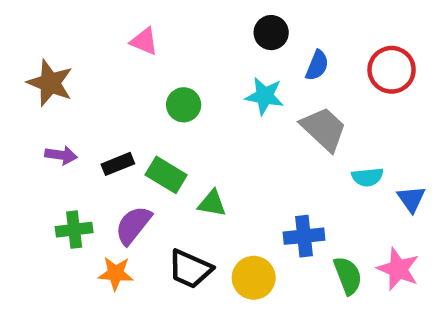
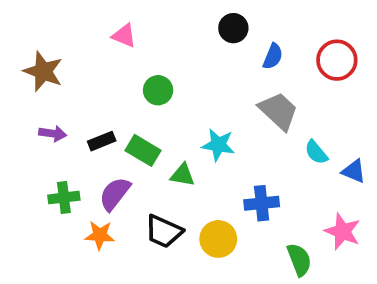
cyan star: (265, 96) -> (218, 145), moved
cyan semicircle: (367, 177) -> (316, 152), turned 56
blue triangle: (411, 199) -> (354, 171), turned -32
green semicircle: (348, 276) -> (299, 260), moved

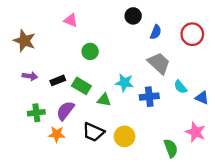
blue cross: (262, 203) -> (149, 97), moved

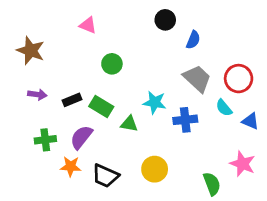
red circle: (192, 34) -> (239, 79), moved
black trapezoid: (93, 132) -> (105, 176), moved

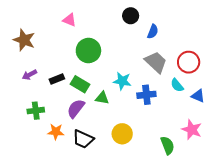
green circle: (112, 64) -> (88, 51), size x1.5
purple arrow: (37, 95) -> (29, 75), turned 144
purple semicircle: (81, 137) -> (76, 108), moved

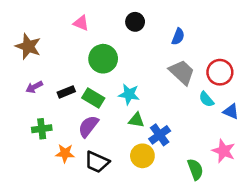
black circle: (131, 16) -> (135, 22), moved
cyan star: (122, 81) -> (129, 94), moved
blue cross: (146, 95) -> (160, 135), moved, turned -30
green triangle: (102, 98) -> (136, 120), moved

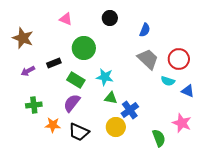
black rectangle: (66, 92) -> (54, 63), moved
cyan semicircle: (206, 99) -> (168, 81), turned -32

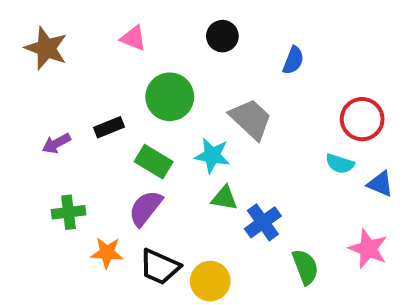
brown star: (23, 38) -> (46, 48), moved
gray trapezoid: (148, 59) -> (251, 119), moved
yellow circle: (116, 127) -> (210, 281), moved
green semicircle: (159, 138) -> (305, 267), moved

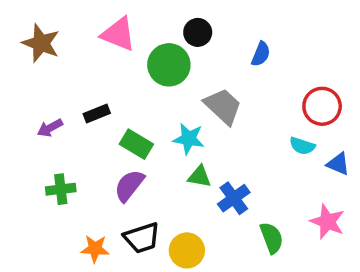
pink triangle: (133, 38) -> (118, 34), size x1.5
green circle: (170, 97) -> (169, 65), moved
orange star: (107, 253) -> (95, 249), moved
black trapezoid: (160, 267) -> (142, 238), turned -42

